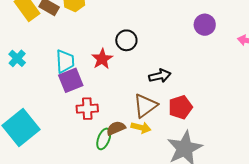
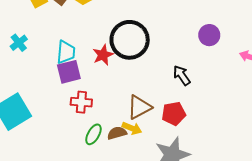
black circle: (126, 40) -> (130, 40), size x1.8
black arrow: (160, 76) -> (182, 75), moved, turned -120
brown semicircle: (116, 128) -> (117, 133), moved

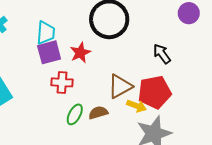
red star: (103, 55) -> (80, 53), moved
red pentagon: (174, 114) -> (155, 92), size x1.4
yellow arrow: (132, 128) -> (137, 106), moved

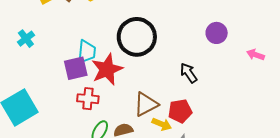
cyan trapezoid: (46, 33) -> (87, 52), moved
red star: (80, 53) -> (107, 69), size x1.5
red pentagon: (155, 92) -> (180, 111), size x0.7

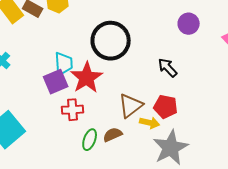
red pentagon: (180, 111) -> (166, 107), turned 30

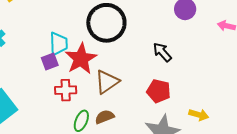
purple square: (56, 82) -> (50, 61), size x0.7
brown triangle: (131, 106) -> (107, 82), moved
yellow arrow: (150, 123) -> (199, 115), moved

